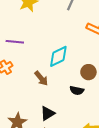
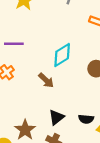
black semicircle: (77, 90) -> (86, 119), moved

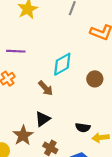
black triangle: (57, 117) -> (43, 119), moved

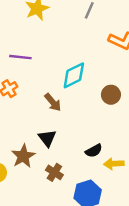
black triangle: (43, 119) -> (47, 138), turned -35
black semicircle: (83, 128) -> (94, 151), turned -40

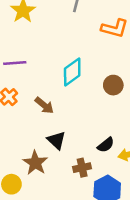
brown arrow: (53, 102) -> (44, 105), moved
brown cross: (54, 172) -> (82, 168), moved, turned -35

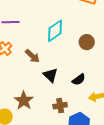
black triangle: (56, 140) -> (50, 75), moved
black semicircle: (106, 145) -> (79, 80), moved

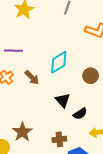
brown arrow: (32, 56) -> (32, 77), moved
black triangle: (50, 75) -> (63, 100), moved

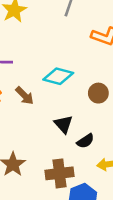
cyan diamond: (59, 62) -> (58, 76), turned 45
brown cross: (59, 139) -> (60, 173), size x1.5

